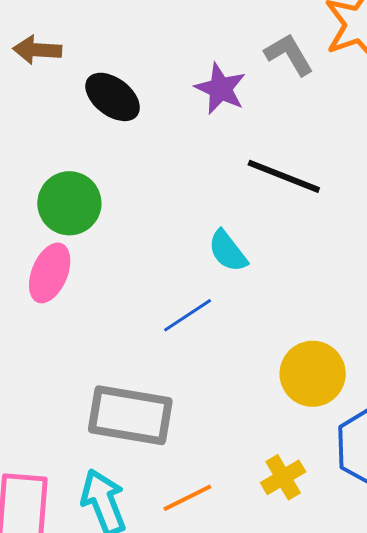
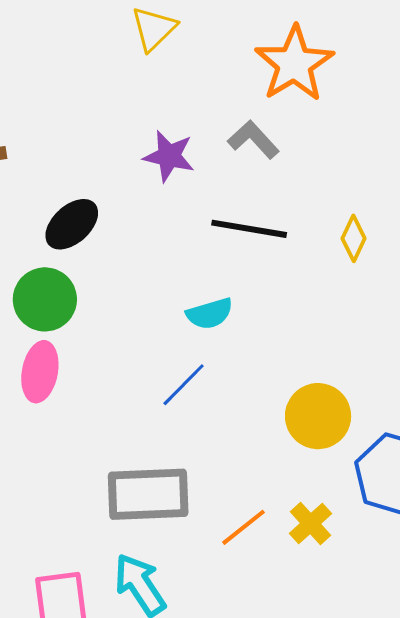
gray L-shape: (289, 54) -> (253, 140), moved
black ellipse: (113, 97) -> (72, 224), moved, turned -68
cyan semicircle: (228, 251) -> (210, 314), turned -57
orange line: (187, 498) -> (244, 527), moved

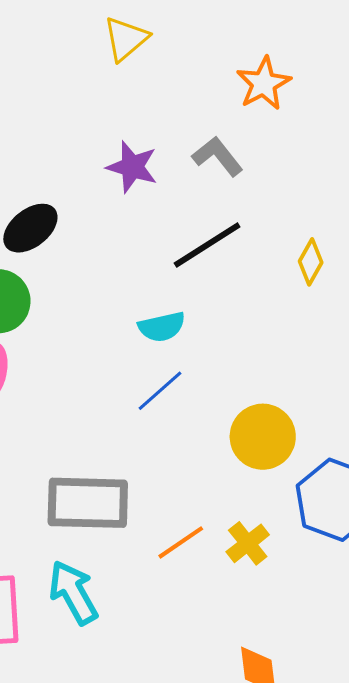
orange star: (294, 64) -> (264, 84), size x0.7
black line: (249, 229) -> (207, 245), turned -46
blue line: (184, 385) -> (160, 391), moved

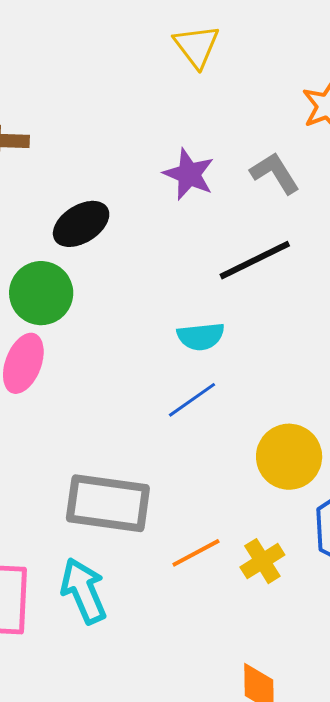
yellow triangle: (126, 39) -> (197, 46), turned -33

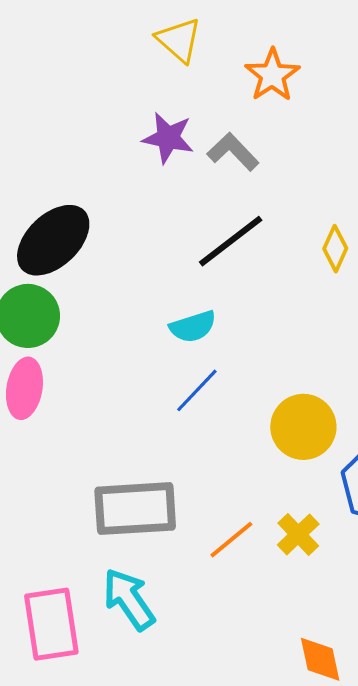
yellow triangle: (197, 46) -> (179, 40), moved
purple star: (189, 174) -> (168, 138), moved
black ellipse: (81, 224) -> (53, 240), size x1.4

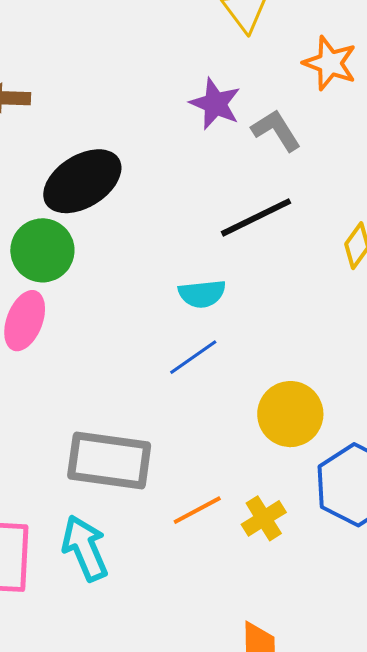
orange star: (272, 75) -> (330, 63), turned -30

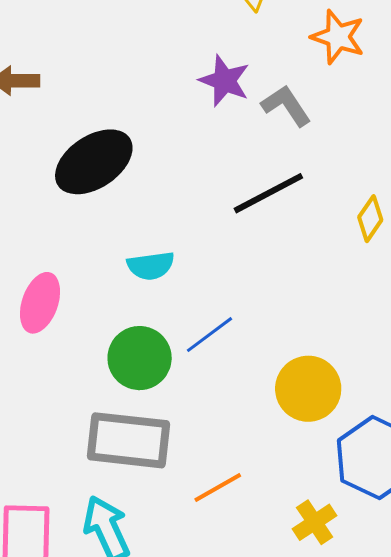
green circle: (42, 250) -> (140, 358), moved
cyan semicircle: (202, 294) -> (151, 266), moved
yellow cross: (264, 518) -> (315, 522), moved

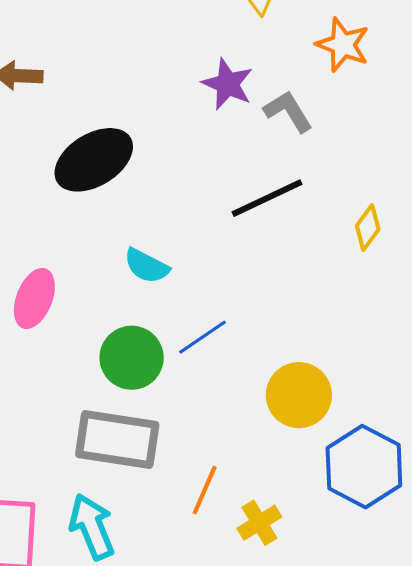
cyan semicircle: (151, 266) -> (146, 266), turned 33
orange line: (218, 487) -> (205, 490), turned -39
yellow cross: (315, 522) -> (259, 523), moved

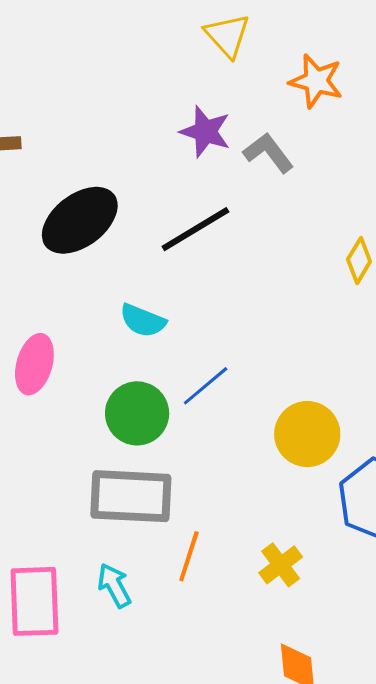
black line: (267, 198) -> (195, 229), moved
orange line: (205, 490) -> (189, 556), moved
cyan arrow: (92, 527) -> (114, 585), size x0.7

